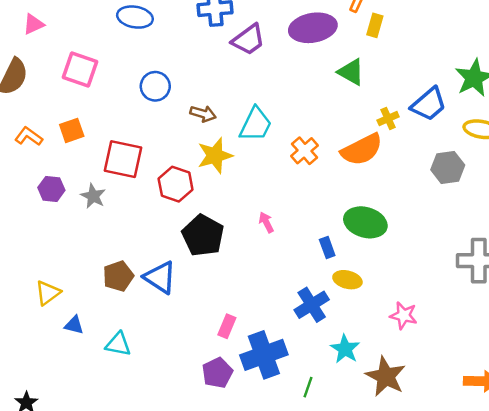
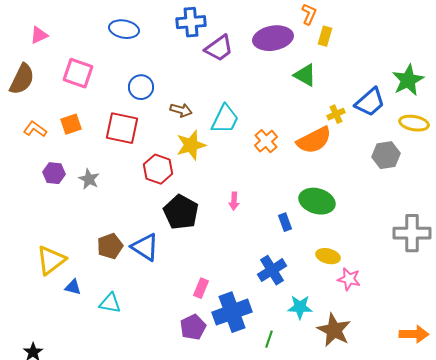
red square: (123, 159) -> (122, 128), moved
pink arrow: (266, 222) -> (234, 201), turned -150
yellow ellipse: (347, 280) -> (328, 256), moved
yellow triangle: (48, 293) -> (51, 260), size x1.4
cyan star: (345, 349) -> (300, 307), turned -30

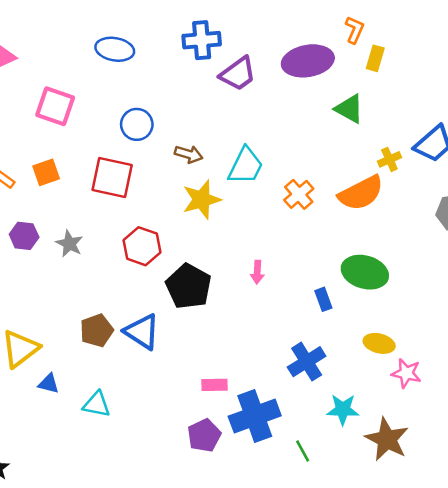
red hexagon: (158, 169) -> (142, 246), moved
pink rectangle: (201, 288) -> (215, 385), turned 66
green line: (269, 339) -> (303, 451), turned -48

